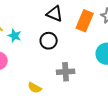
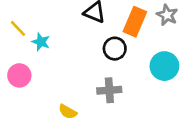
black circle: (49, 41) -> (115, 49), moved

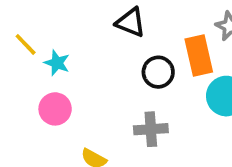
orange rectangle: (135, 22) -> (199, 56), moved, turned -36
pink circle: (19, 75) -> (55, 109), moved

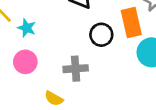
gray cross: (151, 129) -> (76, 69), moved

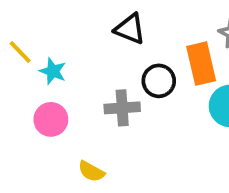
gray cross: (76, 69) -> (122, 108), moved

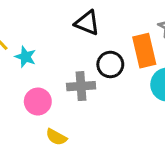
pink circle: (51, 119) -> (38, 102), moved

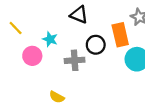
cyan star: (25, 57) -> (50, 39), moved
pink circle: (38, 102) -> (32, 56), moved

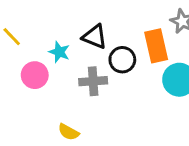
black triangle: (79, 15) -> (95, 37), moved

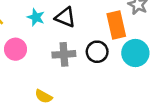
cyan star: (59, 52) -> (36, 17), moved
black circle: (122, 60) -> (97, 52), moved

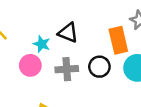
cyan star: (36, 17) -> (42, 44), moved
pink circle: (16, 49) -> (30, 65), moved

